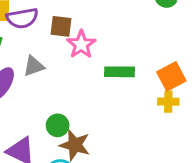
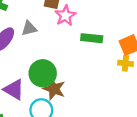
green circle: (58, 125) -> (43, 73), size x1.6

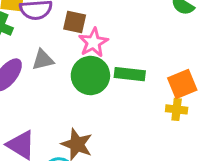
green circle: (43, 73) -> (90, 75), moved

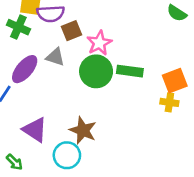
brown square: (75, 22) -> (72, 31), moved, turned -36
gray triangle: (43, 60) -> (55, 57), turned 30

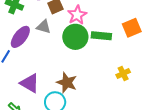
orange square: (175, 81) -> (132, 28), moved
yellow cross: (169, 102) -> (123, 74), moved, turned -32

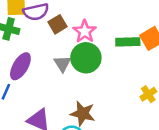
gray triangle: (44, 27) -> (62, 64), moved, turned 49
green rectangle: (101, 36) -> (128, 42), moved

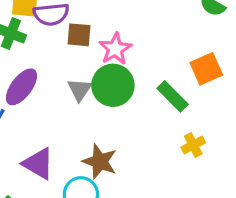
brown square: (58, 24) -> (79, 35), turned 30
green rectangle: (128, 42) -> (173, 96), moved, turned 40

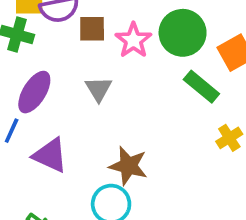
green circle: (113, 85) -> (183, 33), moved
purple triangle: (38, 164) -> (50, 155), moved

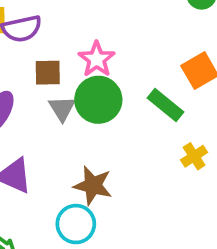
brown square: (92, 29) -> (48, 73), moved
green circle: (183, 33) -> (98, 100), moved

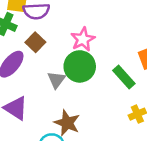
brown square: (48, 73) -> (35, 42), moved, turned 36
gray triangle: (62, 108) -> (56, 80), moved

